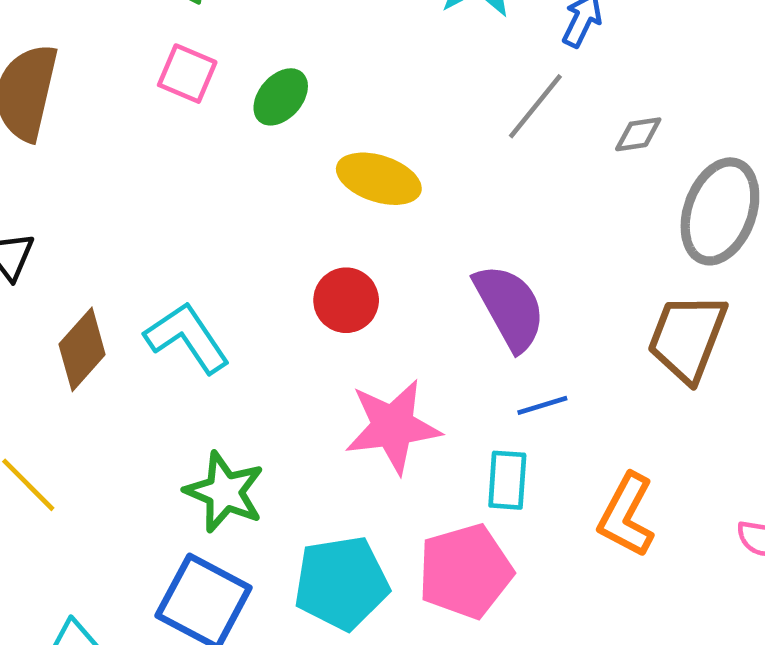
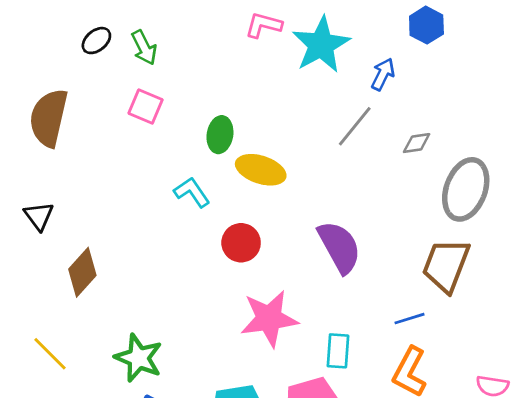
green ellipse: (281, 97) -> (220, 135), moved, turned -32
cyan L-shape: (187, 338) -> (192, 192), moved, size x0.7
blue line: (542, 405) -> (410, 319), moved
green star: (225, 492) -> (139, 358), moved

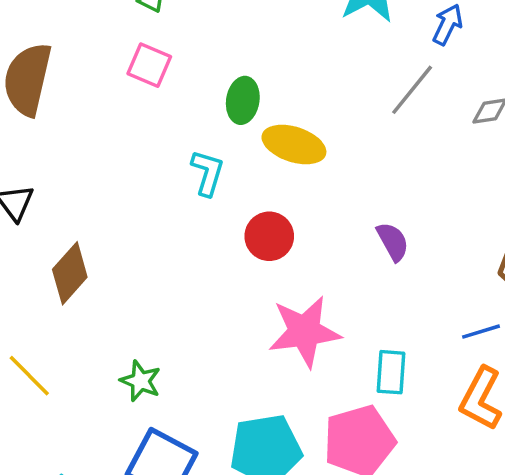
cyan L-shape: (192, 192) -> (207, 173), turned 51
purple semicircle: (339, 247) -> (393, 242), size x0.6
green star: (139, 358) -> (140, 381), size x0.7

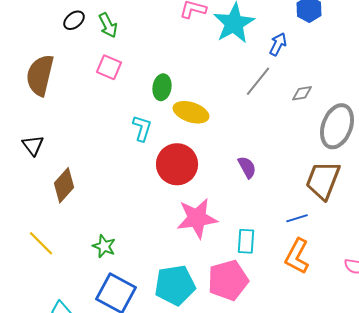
red circle: (269, 236) -> (177, 164), size x1.5

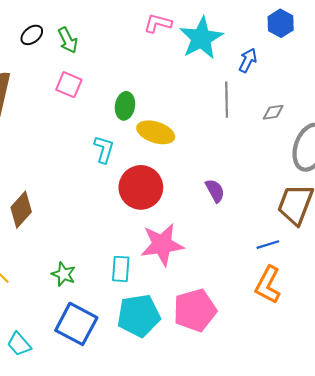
gray line: (258, 81) -> (227, 100), turned -40
cyan rectangle: (246, 241) -> (121, 269), moved

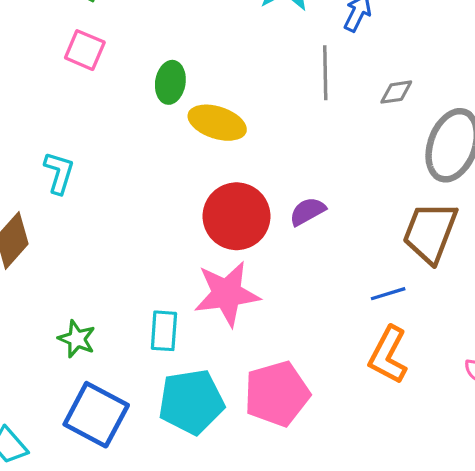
cyan L-shape: (104, 149) -> (59, 173), moved
red circle: (141, 187) -> (237, 216), moved
purple semicircle: (215, 191) -> (308, 211), turned -90

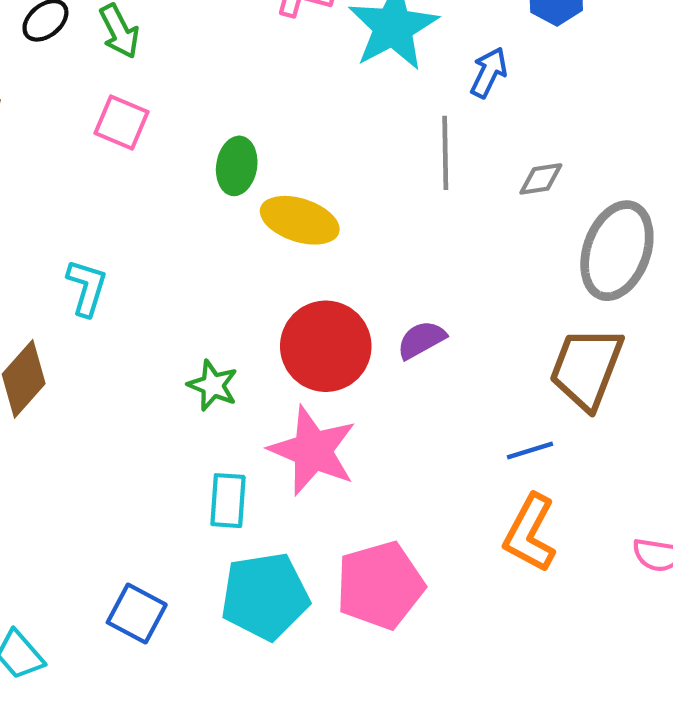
pink star: (227, 294) -> (313, 451), turned 30
green star: (77, 339) -> (213, 385), moved
blue square: (96, 415) -> (137, 614), size x0.7

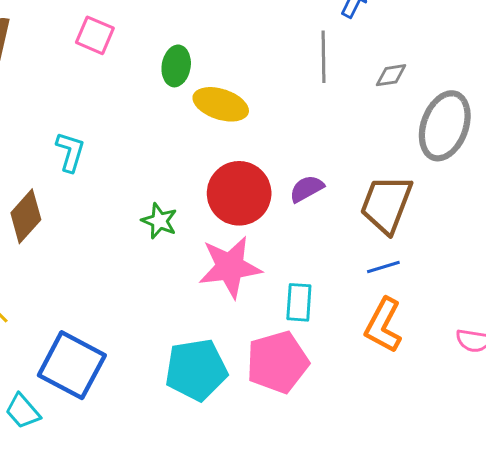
brown trapezoid: (586, 368) -> (386, 204), moved
pink star: (313, 451) -> (230, 267), turned -30
cyan rectangle: (228, 501) -> (299, 302), moved
blue square: (137, 614) -> (72, 365), moved, size x1.6

